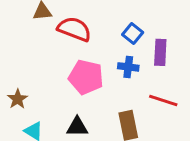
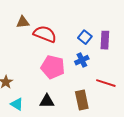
purple rectangle: (160, 52) -> (105, 40), moved
blue cross: (128, 67) -> (82, 60), turned -32

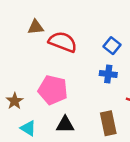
blue cross: (82, 60) -> (108, 74), turned 32
pink pentagon: (53, 67) -> (53, 90), moved

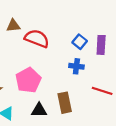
pink pentagon: (53, 90) -> (28, 80), turned 30
brown rectangle: (108, 123) -> (65, 103), moved

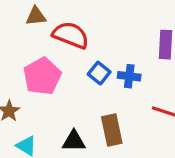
blue square: (80, 42) -> (99, 73), moved
pink pentagon: (28, 80) -> (42, 76), moved

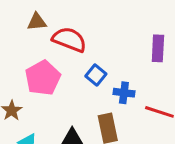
blue cross: (129, 76) -> (124, 93), moved

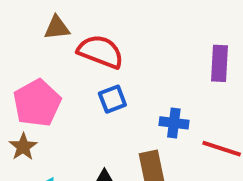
blue square: (96, 75) -> (112, 99), moved, turned 30
pink pentagon: (43, 78) -> (37, 103), moved

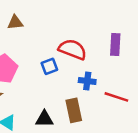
red semicircle: (101, 52) -> (73, 49), moved

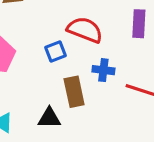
brown rectangle: (74, 110) -> (74, 92), moved

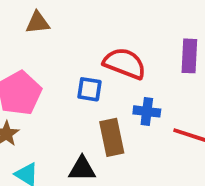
blue square: (55, 52) -> (89, 89), turned 30

